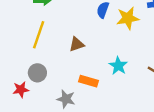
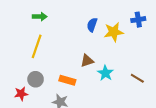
brown triangle: (77, 44) -> (87, 61), moved
orange rectangle: (89, 81) -> (67, 80), moved

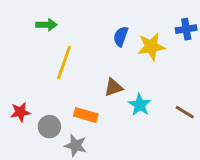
yellow line: (37, 46) -> (64, 63), moved
gray circle: (36, 79) -> (49, 127), moved
red star: (21, 94) -> (20, 112), moved

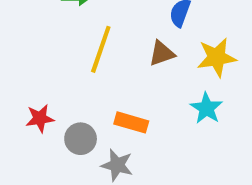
yellow star: (151, 47) -> (217, 57), moved
brown triangle: (113, 87) -> (162, 53), moved

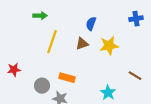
cyan star: (206, 108) -> (108, 93), moved
red star: (40, 118) -> (14, 70), moved

